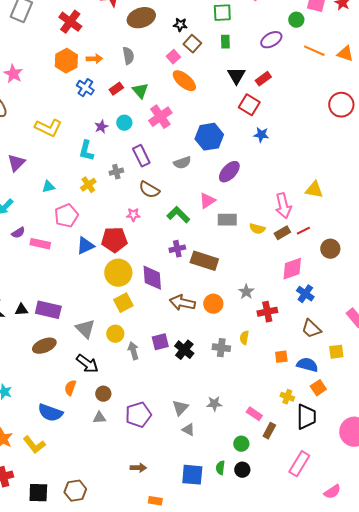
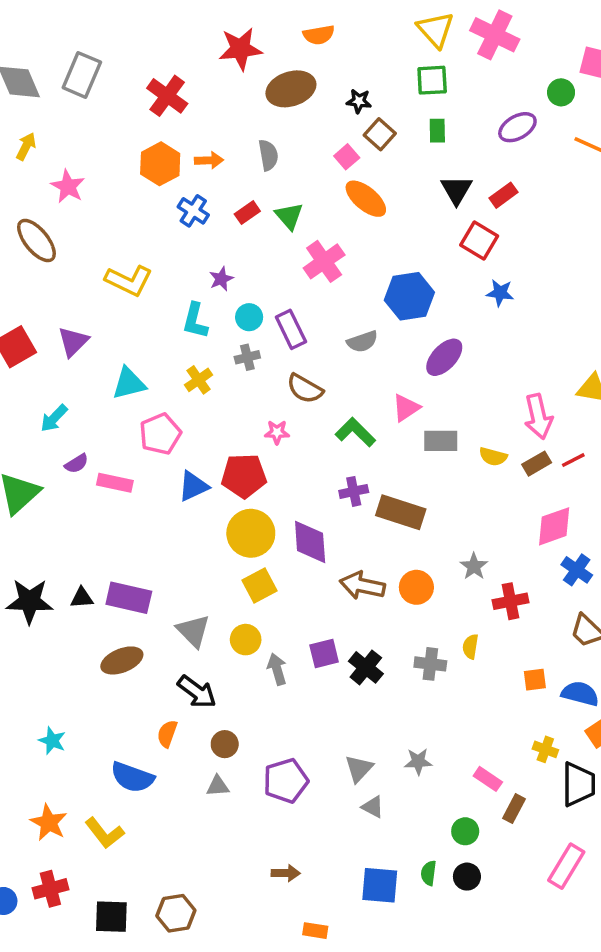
cyan circle: (124, 123) -> (249, 317), moved
cyan triangle: (48, 187) -> (129, 383), size x1.5

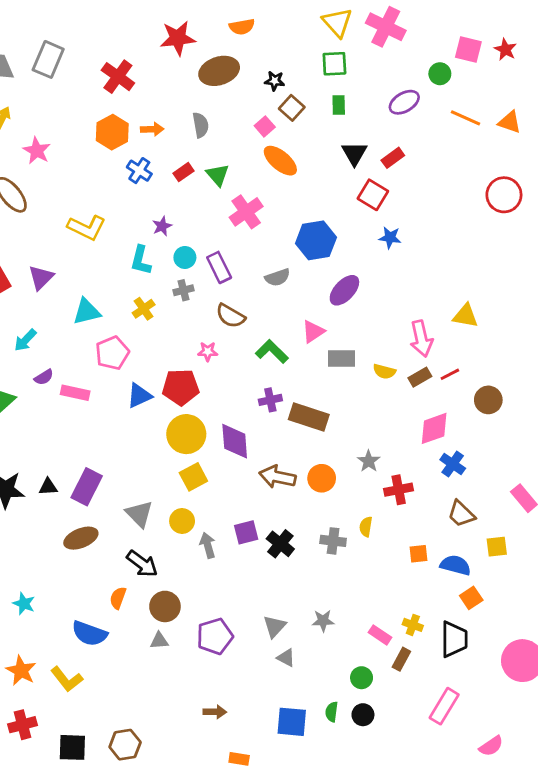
purple rectangle: (129, 598) -> (87, 487), turned -76
brown circle: (225, 744) -> (165, 606), size x1.4
yellow cross: (545, 749) -> (413, 625), moved

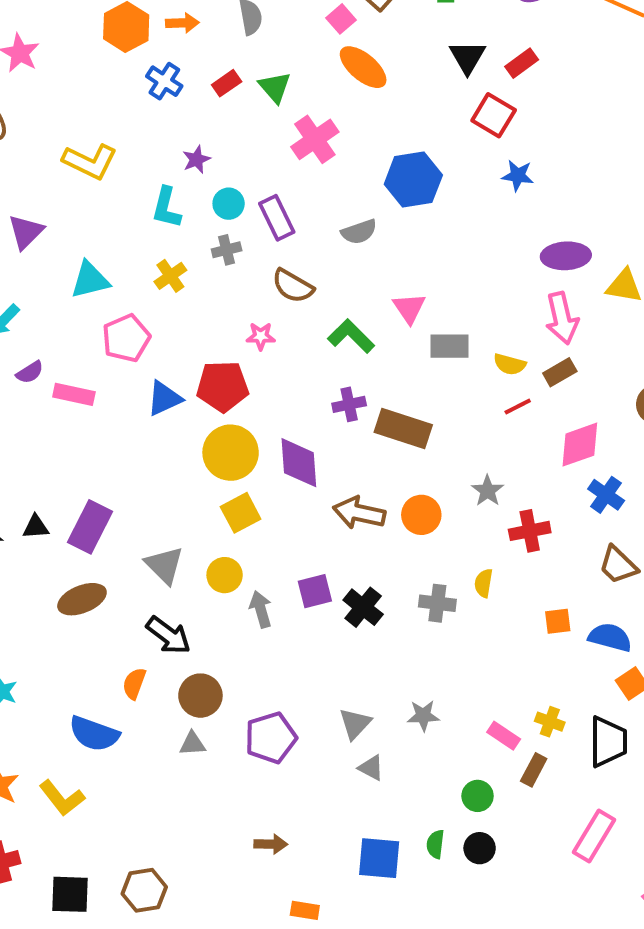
purple ellipse: (344, 290) -> (566, 256), moved, turned 44
pink triangle: (313, 332) -> (409, 308), turned -30
red line: (450, 374) -> (518, 406), moved

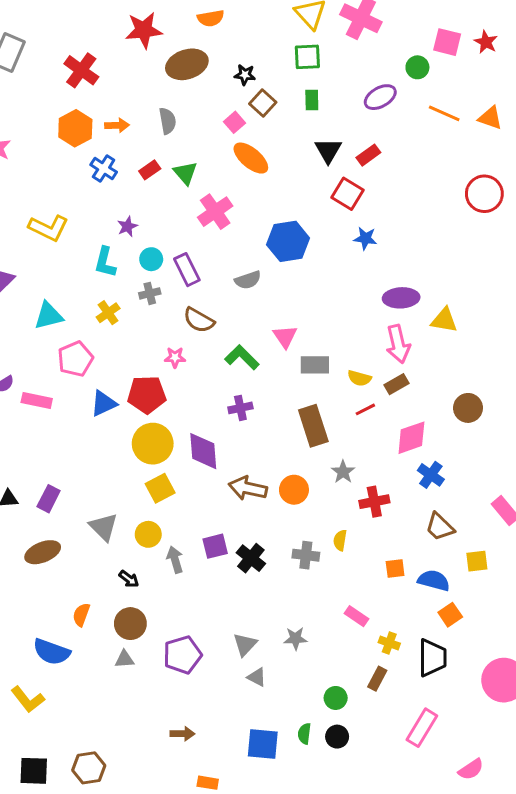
brown rectangle: (403, 429) -> (313, 426), moved, turned 54
purple rectangle: (90, 527) -> (49, 499), size x0.7
black arrow: (168, 635) -> (129, 579), moved, size x0.6
pink rectangle: (504, 736) -> (356, 616), moved

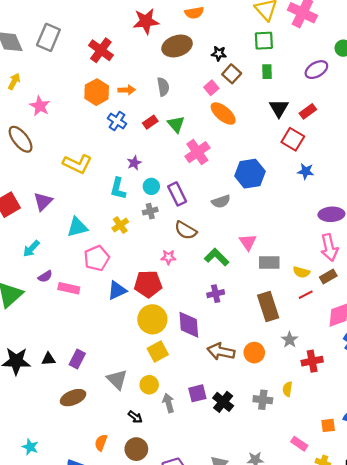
orange square: (395, 569) -> (328, 425), moved

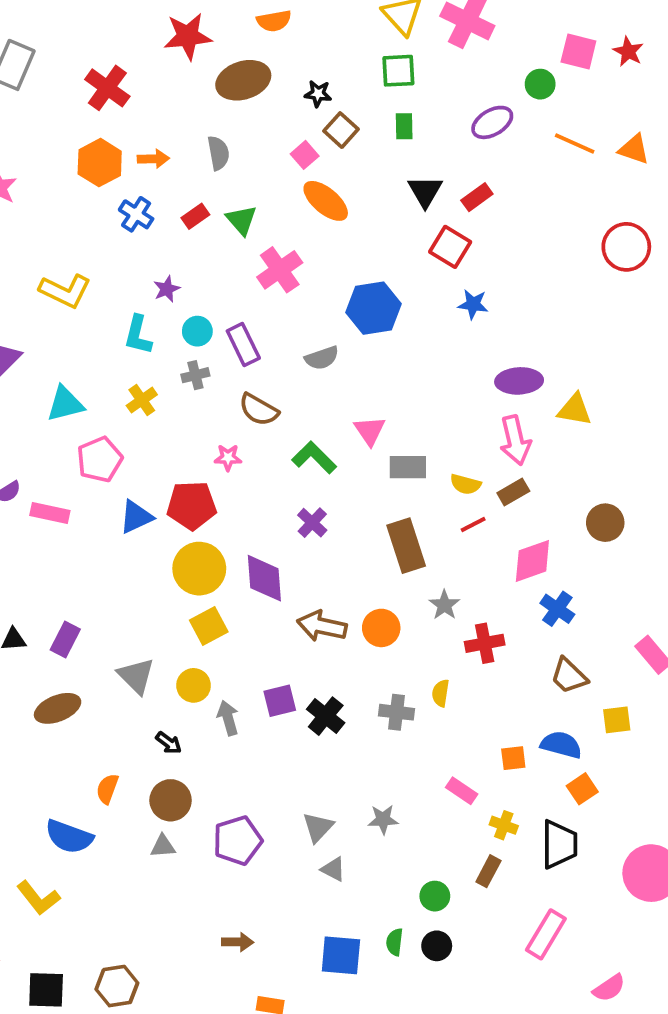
purple cross: (216, 294) -> (312, 523), turned -35

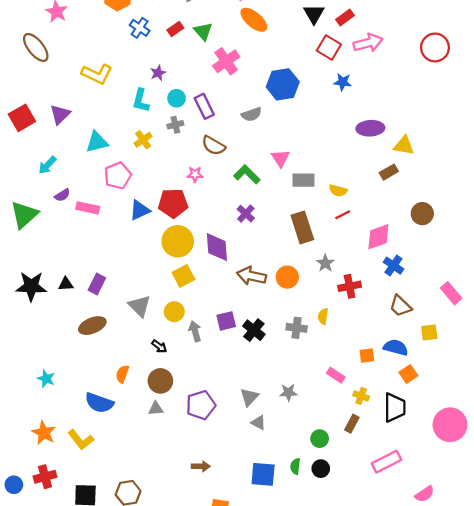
pink arrow: (515, 440) -> (368, 43), moved, turned -92
brown rectangle: (513, 492) -> (389, 172), moved
pink rectangle: (546, 934) -> (387, 462), turned 32

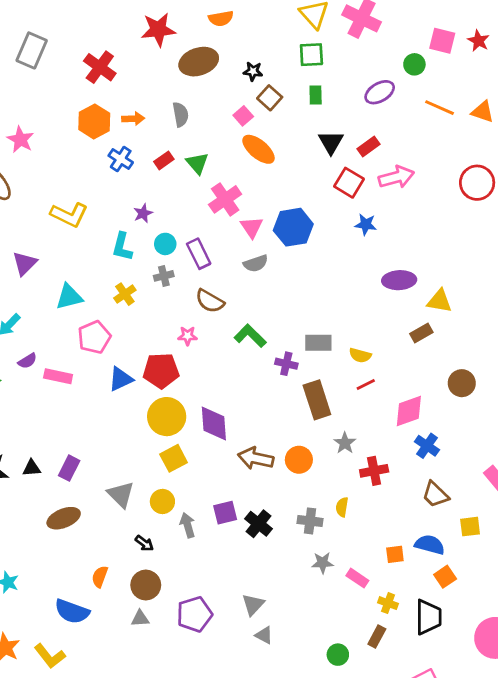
pink triangle: (280, 158) -> (252, 227), moved
purple cross: (246, 214) -> (286, 364), moved, turned -30
gray star: (288, 392) -> (323, 563), moved

